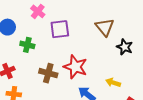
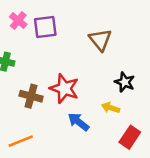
purple square: (60, 29) -> (45, 27), moved
black star: (125, 47) -> (125, 82), moved

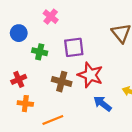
purple square: (45, 27) -> (74, 47), moved

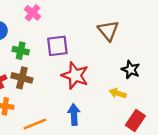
brown cross: (62, 82) -> (22, 78), moved
blue arrow: (102, 104) -> (74, 115), moved, turned 48

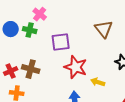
green cross: (21, 51) -> (30, 30), moved
yellow arrow: (118, 93) -> (98, 82), moved

